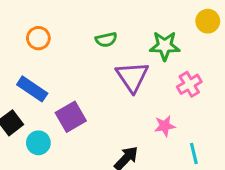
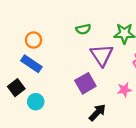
orange circle: (38, 38) -> (34, 40), moved
purple square: (71, 117) -> (85, 83), moved

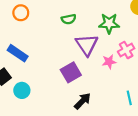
orange circle: (34, 40) -> (21, 13), moved
pink star: (124, 90) -> (109, 62), moved

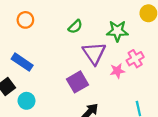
green semicircle: (69, 19) -> (75, 27), turned -32

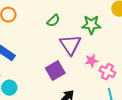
pink cross: (135, 59) -> (107, 72), moved, turned -35

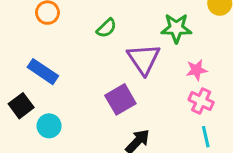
green semicircle: (53, 21) -> (106, 28), moved
pink star: (91, 61) -> (196, 70), moved

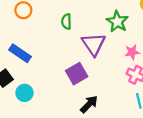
green semicircle: (106, 28) -> (66, 22), turned 133
green star: (176, 28) -> (117, 22), turned 30

